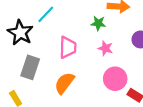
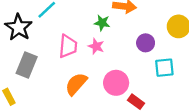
pink star: (105, 48) -> (96, 46), moved
orange semicircle: (64, 83) -> (76, 84), moved

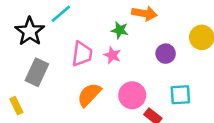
cyan square: (164, 68) -> (180, 95), moved

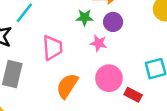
purple circle: (166, 54) -> (113, 22), moved
pink star: (112, 55) -> (99, 43), moved

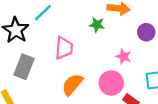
purple circle: (113, 22) -> (146, 32), moved
pink star: (99, 43) -> (124, 57), moved

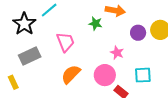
pink trapezoid: (64, 48) -> (65, 42), turned -30
gray rectangle: (24, 67) -> (30, 56), turned 40

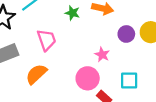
green star: (95, 23) -> (72, 13), moved
orange semicircle: (71, 74) -> (36, 74), moved

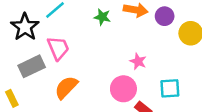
purple circle: (126, 34) -> (165, 16), moved
pink trapezoid: (46, 40) -> (58, 48), moved

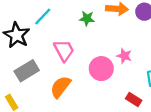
pink trapezoid: (58, 48) -> (64, 50), moved
pink circle: (123, 89) -> (101, 69), moved

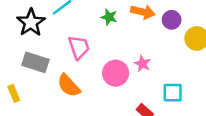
gray rectangle: (27, 71) -> (35, 62), turned 40
orange semicircle: (60, 87) -> (69, 86), turned -90

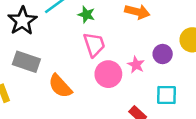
green star: (109, 17) -> (86, 15), moved
purple circle: (172, 20) -> (163, 54), moved
pink trapezoid: (79, 47) -> (94, 45), moved

